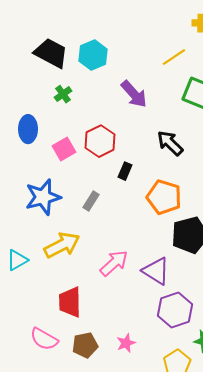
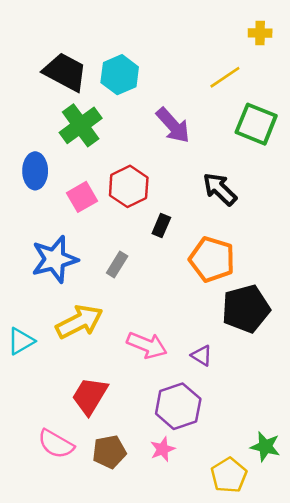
green cross: (63, 94) -> (81, 125), size x1.8
pink arrow: (114, 263) -> (147, 345), turned 64
purple triangle: (156, 271) -> (202, 356), size x0.6
red trapezoid: (70, 302) -> (90, 396), turned 32
purple hexagon: (175, 310) -> (178, 406), moved

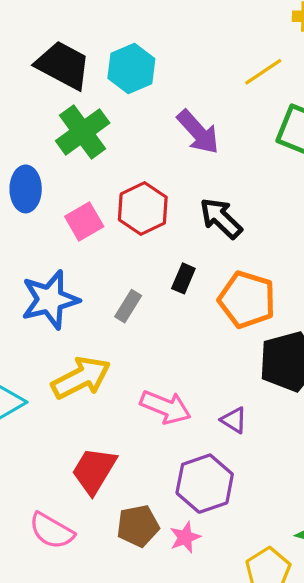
black arrow: (220, 189) -> (221, 218), moved
black rectangle: (161, 225) -> (183, 278), moved
brown pentagon: (109, 452) -> (138, 526), moved

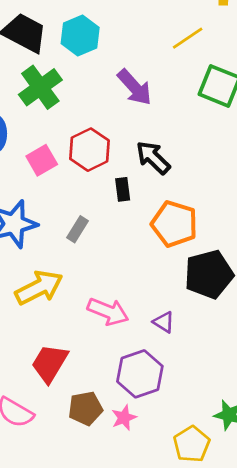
black rectangle: (183, 278) -> (123, 189), moved, turned -30

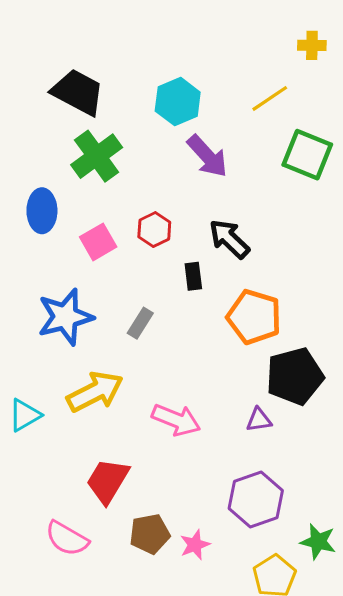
cyan hexagon: (80, 36) -> (178, 102), moved
red hexagon: (89, 150) -> (154, 229), size x0.7
purple triangle: (164, 322) -> (259, 420), moved, turned -40
purple hexagon: (140, 374) -> (256, 499), moved

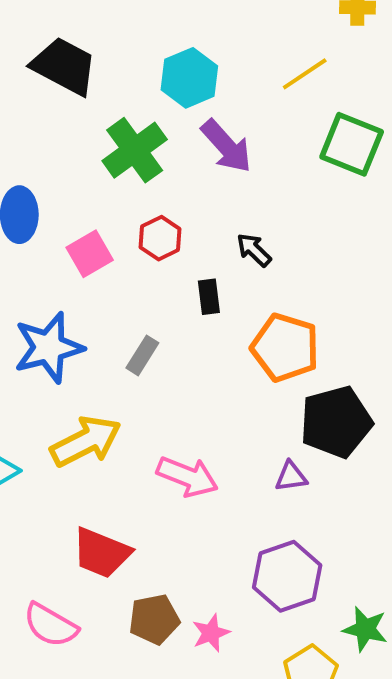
green cross: (97, 156) -> (135, 150), moved
black arrow: (229, 239) -> (254, 250), size x0.7
red trapezoid: (107, 481) -> (101, 553), turned -99

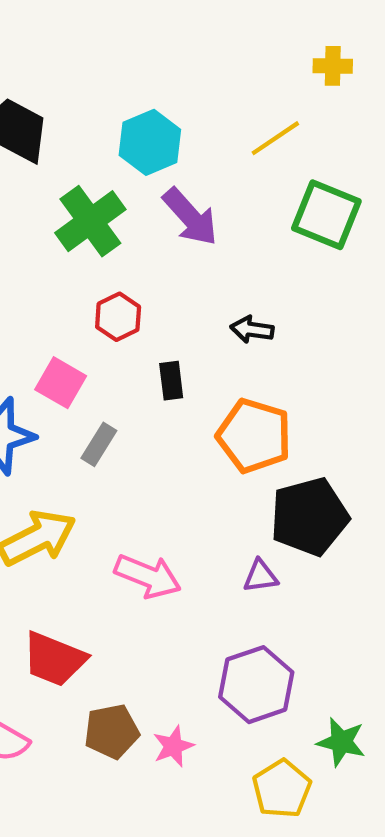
black arrow: (254, 250) -> (252, 330), moved, turned -36
pink square: (90, 254) -> (61, 383), moved, turned -30

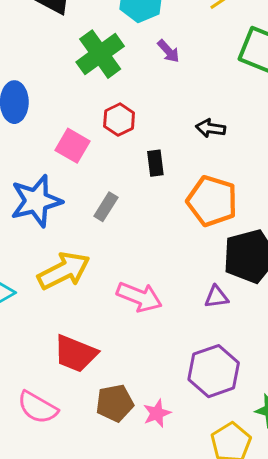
purple arrow: (190, 217) -> (168, 51), size x0.6
pink square: (61, 383) -> (72, 146), moved

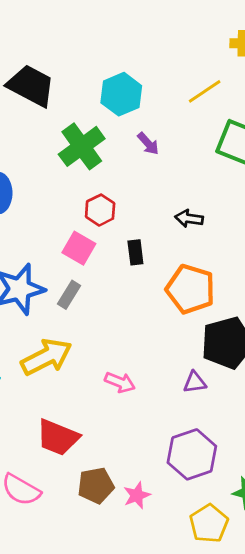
pink square: (72, 146) -> (79, 248), moved
gray rectangle: (106, 207) -> (69, 295), moved
pink arrow: (139, 297) -> (120, 382), size x0.7

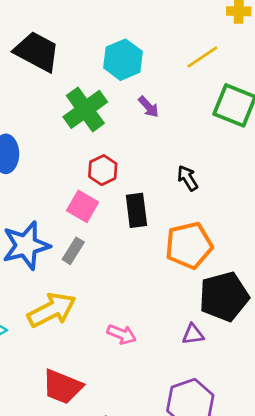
black arrow: (189, 218) -> (188, 178), turned 50
black rectangle: (135, 252) -> (136, 210), size x1.4
orange pentagon: (190, 289) -> (189, 245), turned -30

